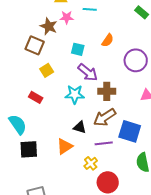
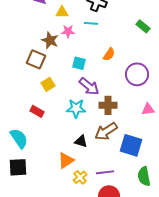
purple line: (104, 143) -> (105, 172), moved
black square: (29, 149) -> (18, 167), moved
yellow cross: (91, 163) -> (80, 177), moved

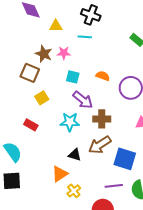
pink star: (68, 31) -> (64, 53), moved
orange semicircle: (109, 54) -> (103, 76), moved, turned -104
purple line: (105, 172) -> (114, 186), moved

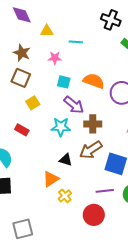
black cross: (91, 15) -> (111, 20), moved
brown star: (44, 54) -> (22, 53), moved
orange semicircle: (103, 76) -> (94, 81), size x1.5

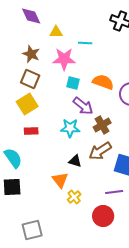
pink star: (55, 58) -> (64, 59), size x1.6
yellow square: (33, 103) -> (27, 104), moved, size x1.5
brown cross: (93, 124) -> (102, 125), turned -30
red rectangle: (22, 130) -> (31, 131), turned -32
orange triangle: (51, 179) -> (60, 180), turned -36

